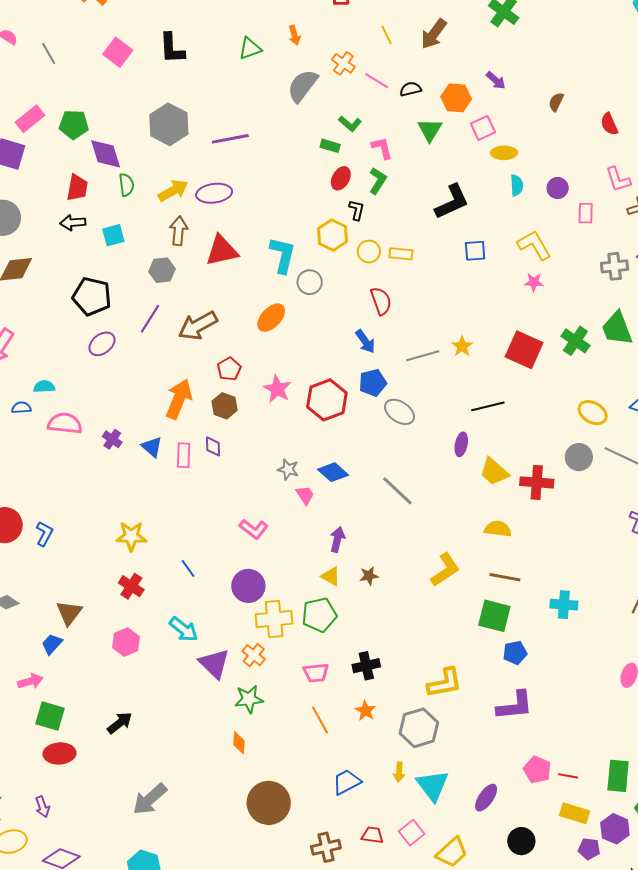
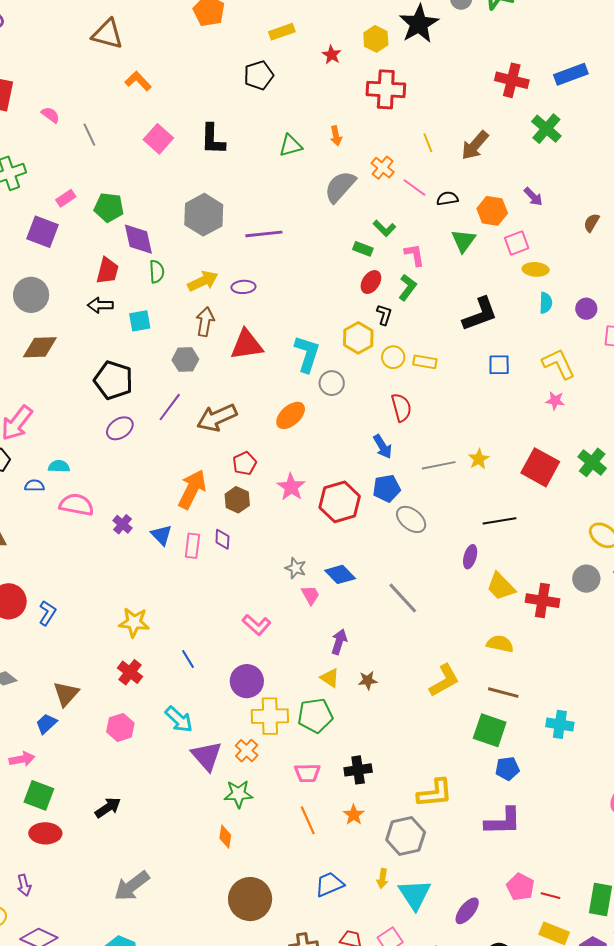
pink rectangle: (30, 119) -> (66, 198), size x0.7
purple ellipse: (214, 193) -> (243, 287), size x0.7

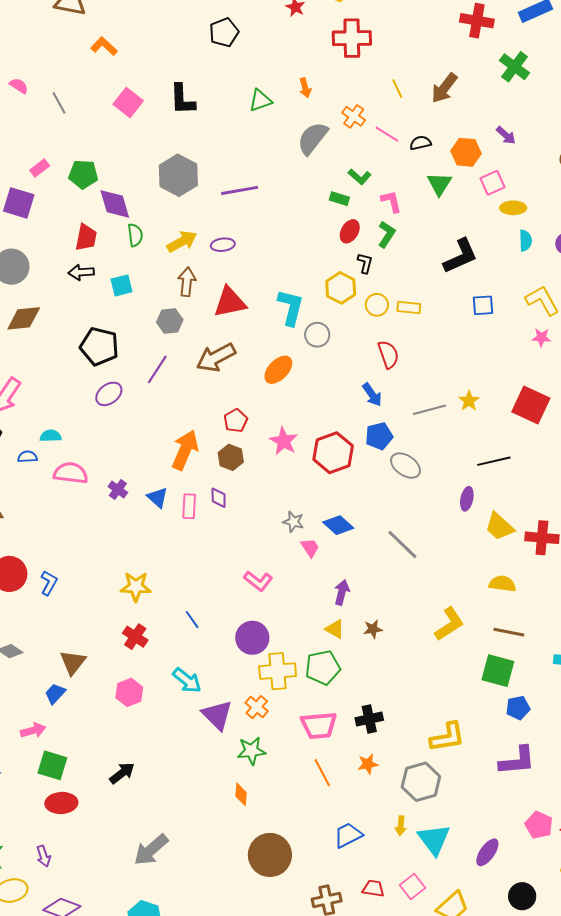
brown arrow: (217, 418) -> (216, 357), moved
pink trapezoid: (307, 773) -> (319, 725), size x1.4
orange star: (354, 815) -> (368, 764), turned 30

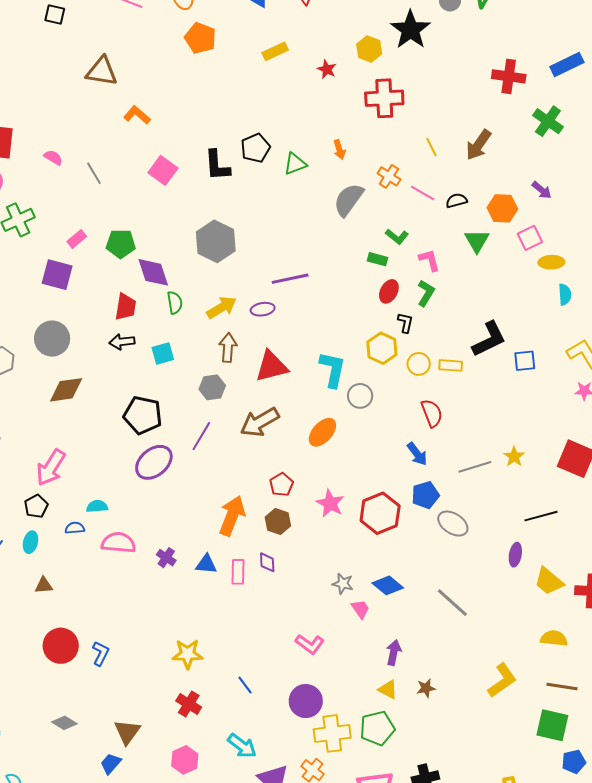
black pentagon: (224, 32) -> (255, 148), moved
purple line: (240, 190) -> (290, 279), moved
black L-shape: (461, 256) -> (489, 339), moved
purple ellipse: (109, 394) -> (154, 462), size x1.4
blue triangle: (157, 498) -> (206, 564), turned -35

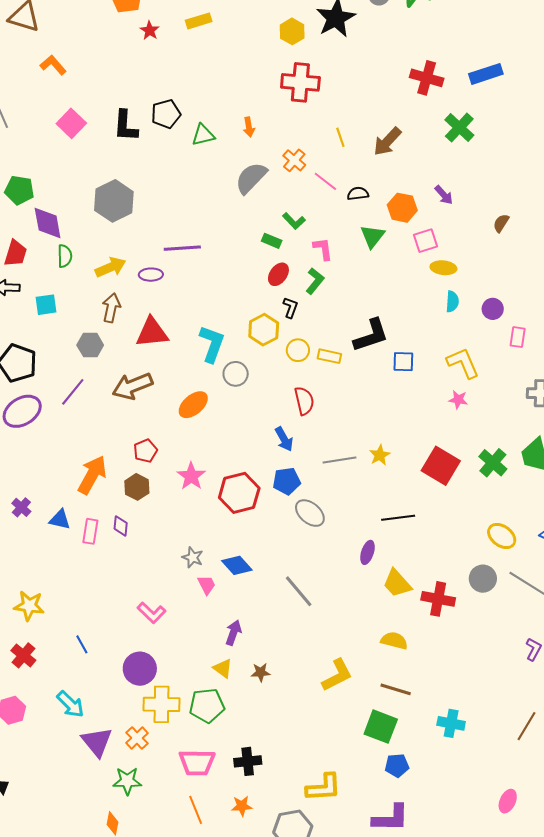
red star: (327, 69) -> (150, 30), moved

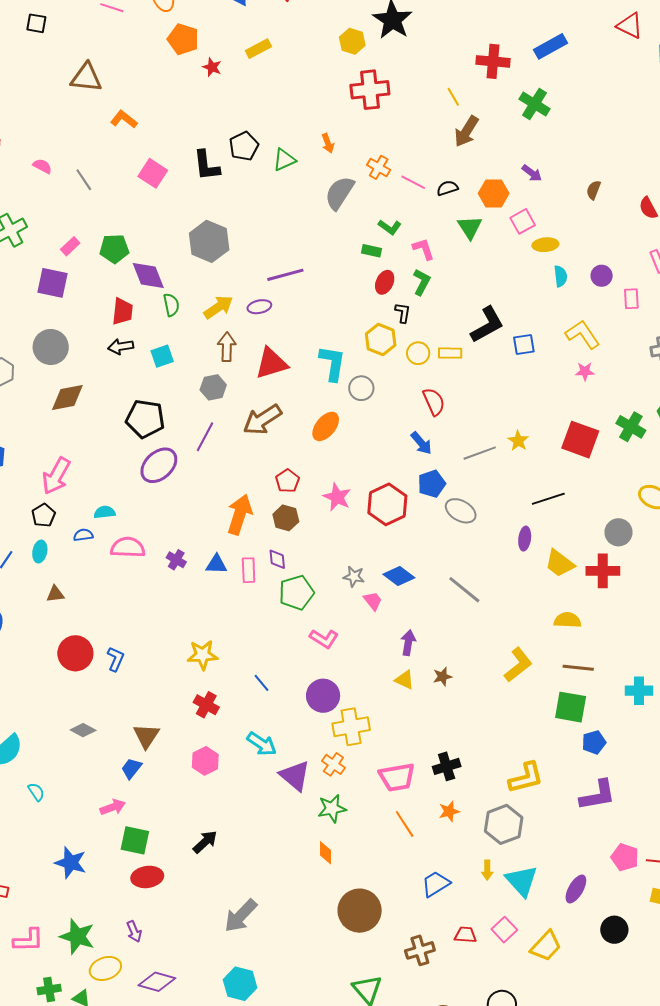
yellow line: (340, 137) -> (453, 97), moved
gray circle: (483, 579) -> (618, 532), moved
green pentagon: (207, 705) -> (296, 593), moved

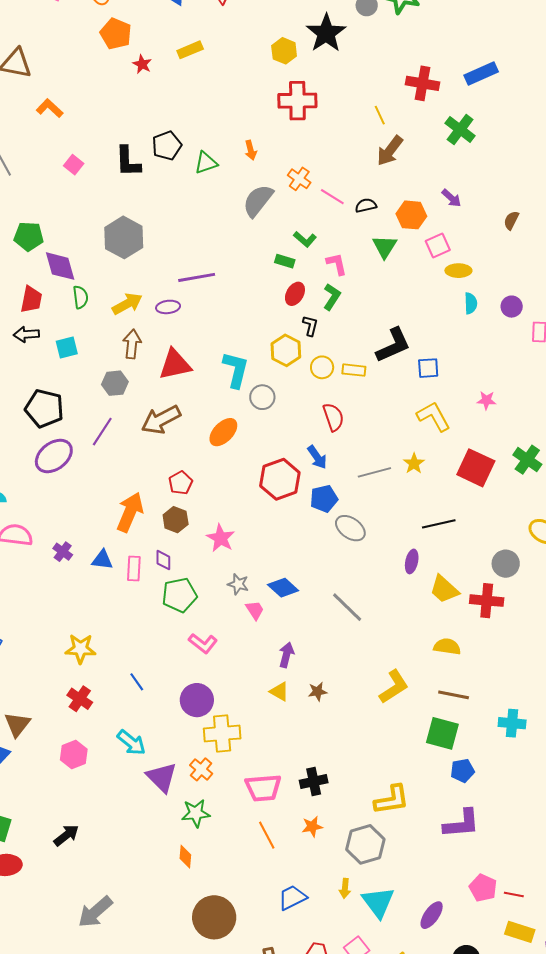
pink square: (153, 173) -> (74, 165), size x0.7
yellow L-shape: (583, 334) -> (434, 416), moved
pink star: (337, 497) -> (221, 538), moved
red hexagon: (387, 504) -> (280, 479), moved

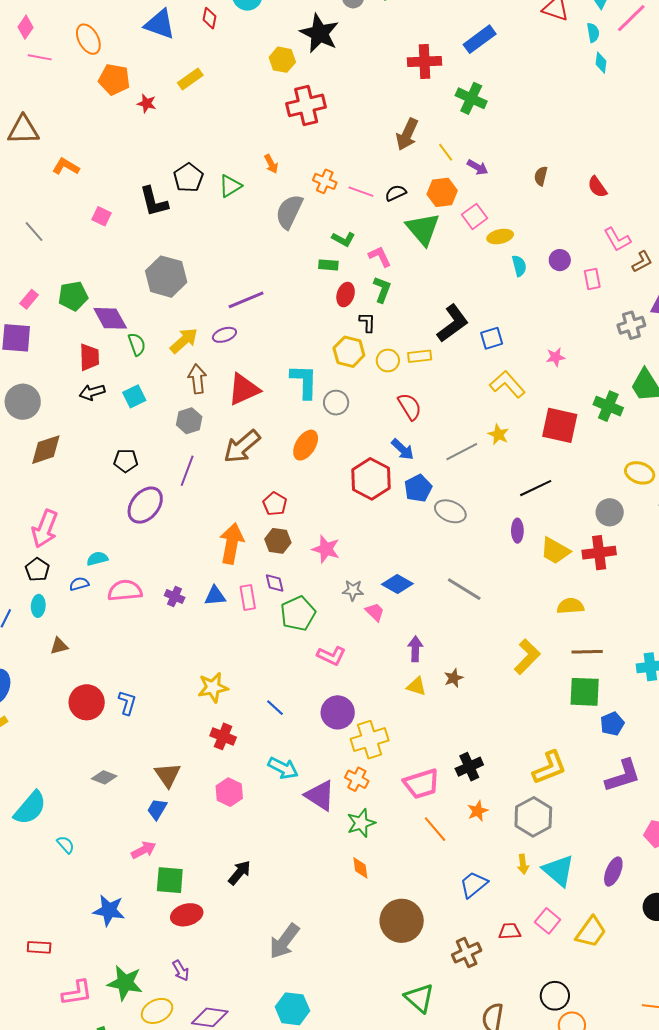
yellow line: (380, 115) -> (446, 152), moved
green triangle: (385, 247) -> (423, 229), size x1.4
black pentagon: (44, 408) -> (126, 461), size x0.6

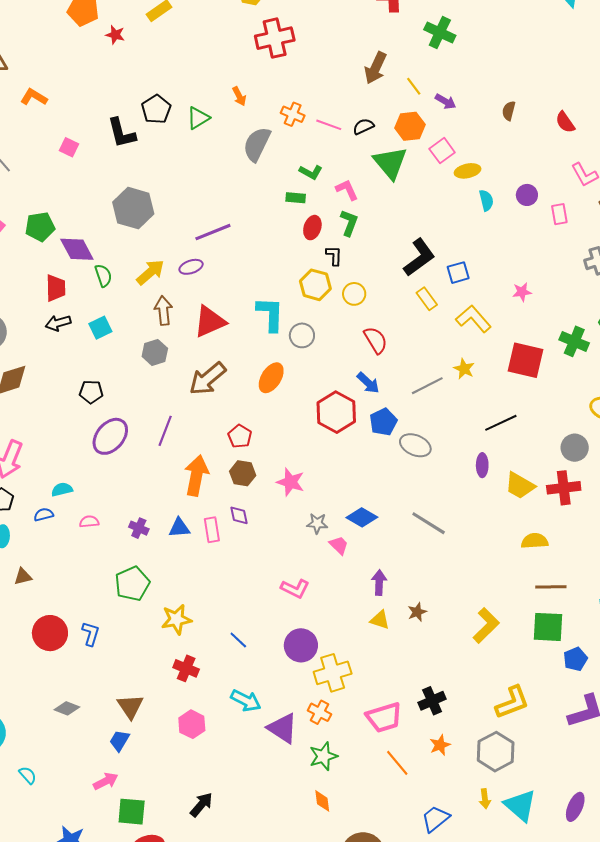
yellow rectangle: (420, 356) -> (427, 299), moved, turned 60
purple line: (187, 471) -> (165, 431), moved
pink semicircle: (125, 591) -> (89, 522), size x0.6
green pentagon: (298, 614) -> (132, 584), moved
yellow L-shape: (527, 657) -> (486, 625), moved

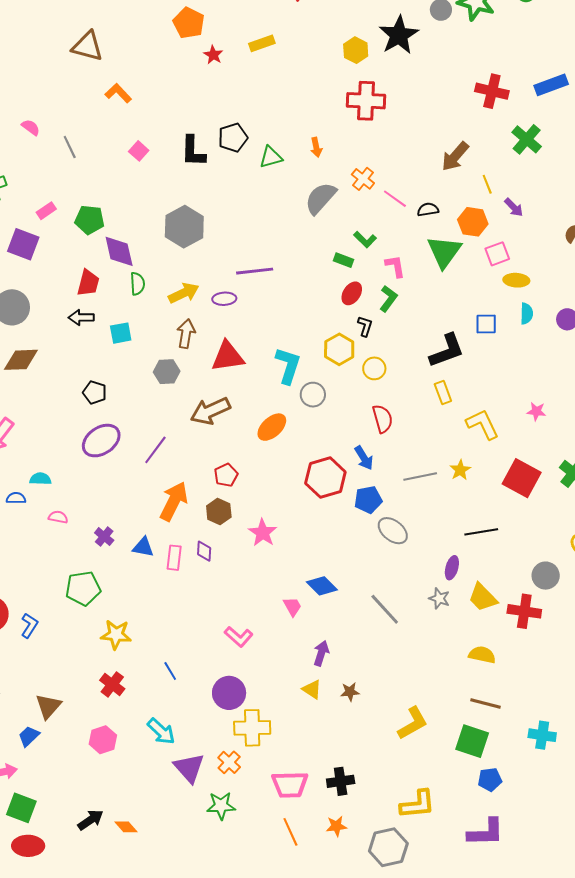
blue square: (458, 273) -> (486, 324), moved
gray star: (317, 523) -> (439, 598), moved
orange diamond: (322, 801) -> (126, 827), moved, turned -50

